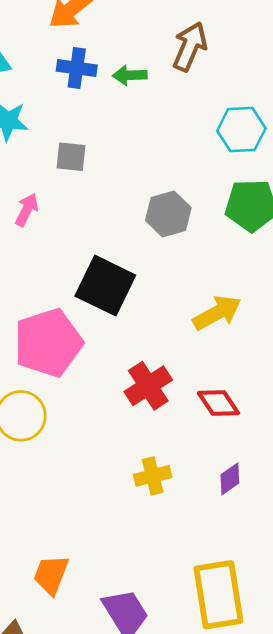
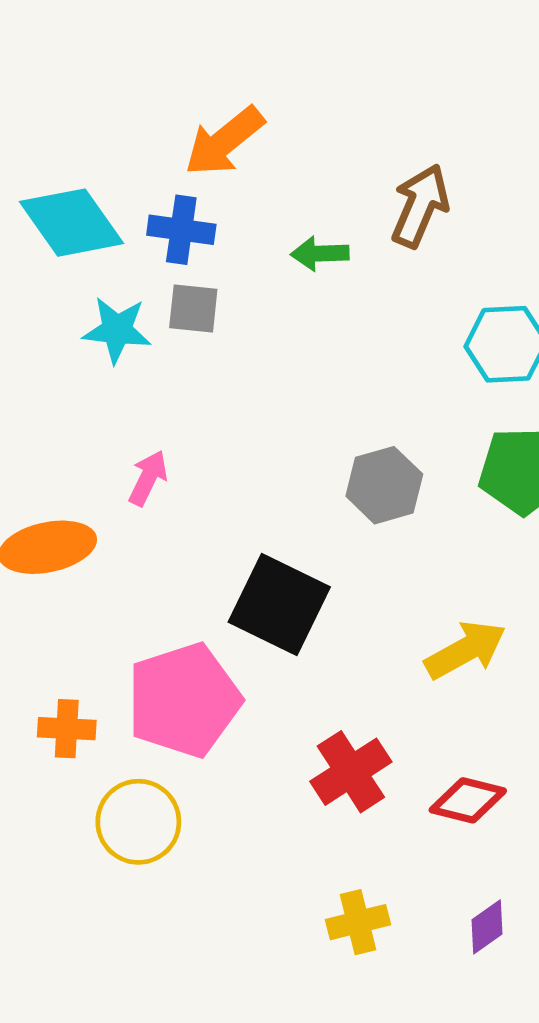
blue cross: (77, 68) -> (181, 230), moved
gray square: (71, 157) -> (193, 308), moved
red diamond: (218, 403) -> (468, 800), turned -42

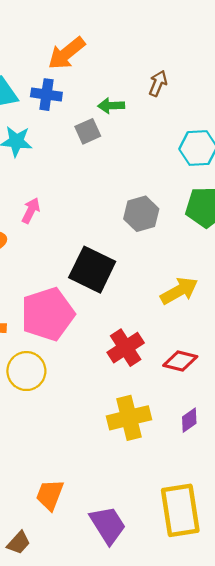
brown arrow: (420, 206) -> (158, 83), size x0.7
gray square: (193, 308) -> (88, 131), moved, turned -30
yellow cross: (358, 922) -> (129, 418), size x1.5

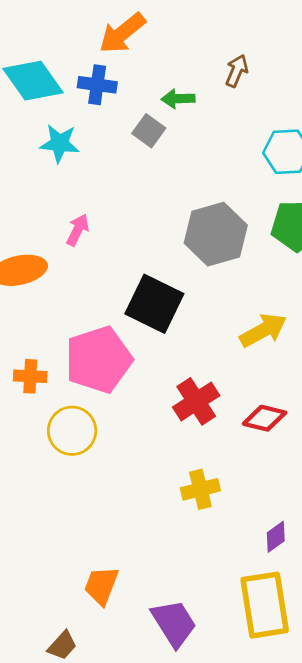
gray square: (88, 131) -> (149, 131), turned -30
gray hexagon: (141, 214) -> (216, 234), size x1.4
yellow cross: (129, 418) -> (200, 489), size x0.7
purple diamond: (189, 420) -> (276, 537), moved

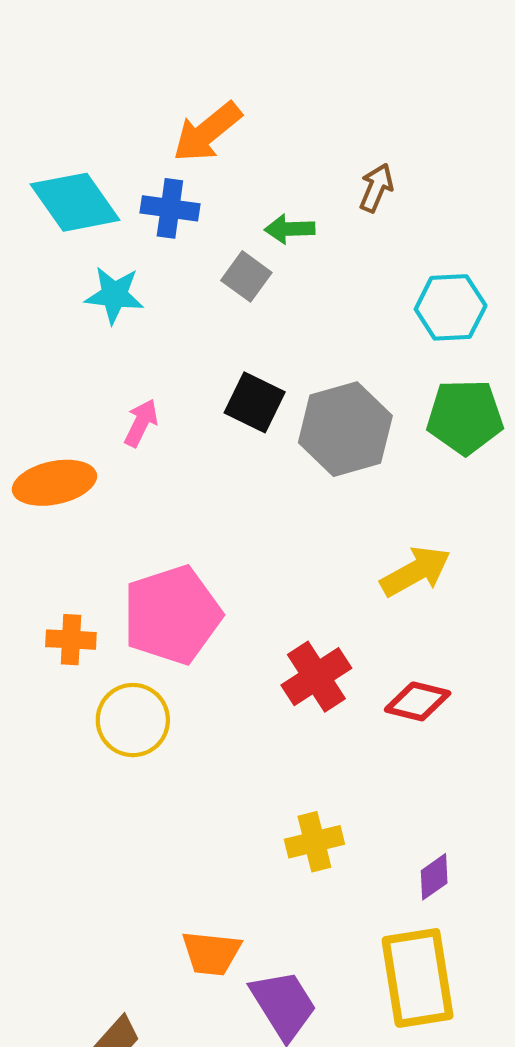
black square: (154, 304) -> (255, 402), moved, size x0.7
yellow cross: (200, 489) -> (314, 842), moved
orange trapezoid: (101, 586) -> (211, 953), moved, turned -105

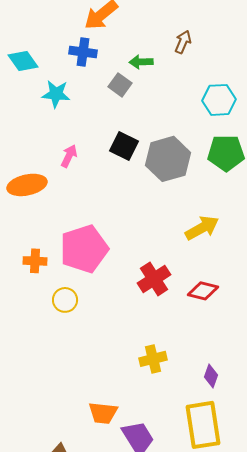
cyan diamond: (75, 202) -> (23, 61), moved, size x0.7
yellow circle: (133, 720) -> (65, 300), size x0.7
purple diamond: (434, 877) -> (211, 376), turned -35

